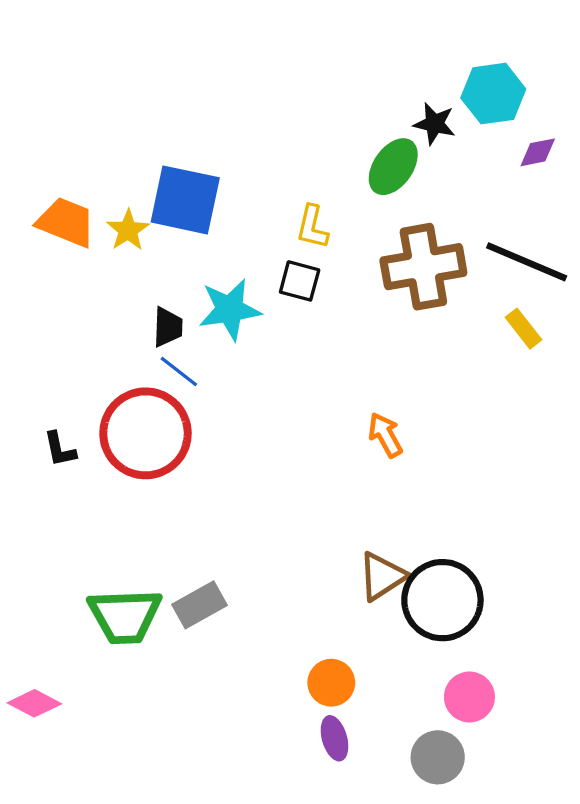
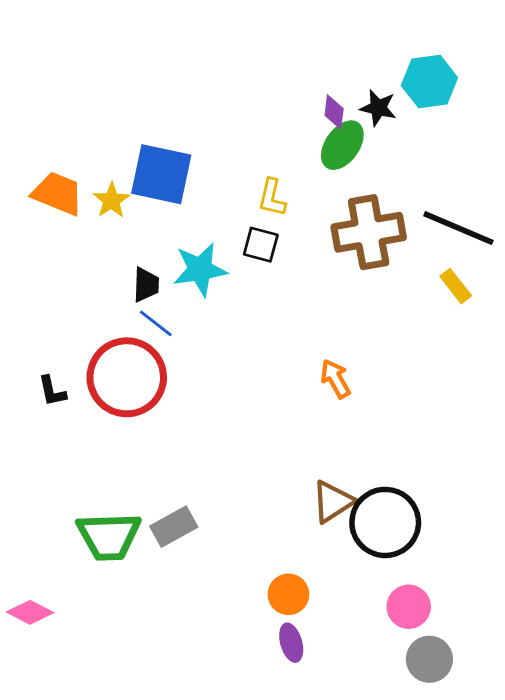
purple diamond: (538, 152) -> (334, 112), moved, turned -72
gray circle: (438, 757) -> (429, 659), moved

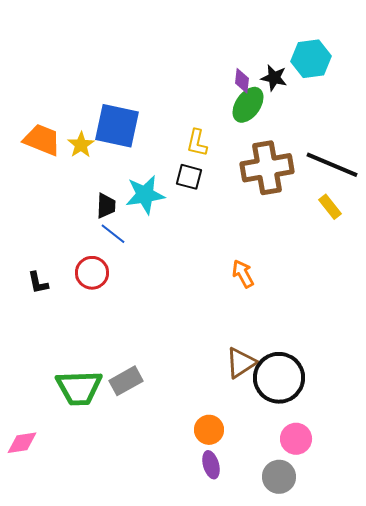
red circle: (127, 377) -> (92, 273), size x0.6
pink diamond: (30, 612) -> (22, 443), turned -36
gray circle: (429, 659) -> (279, 477), moved

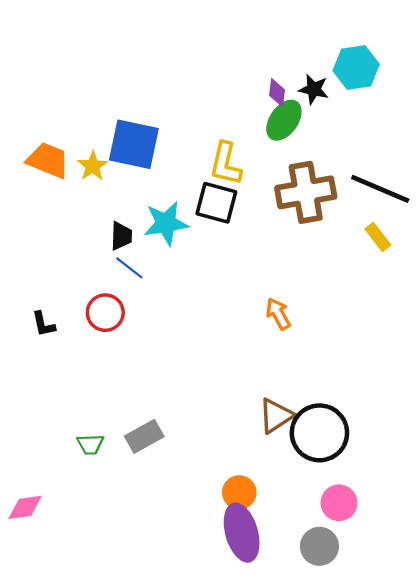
yellow L-shape: (197, 143) -> (226, 164), size x1.4
black square: (189, 177) -> (216, 203), size x1.4
green trapezoid: (79, 388) -> (90, 444), size x0.5
purple ellipse: (211, 465) -> (242, 533), size x1.8

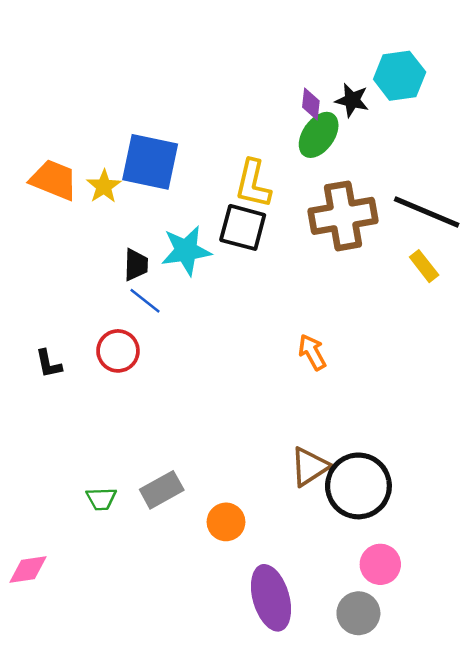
orange circle: (239, 492) -> (226, 522), moved

